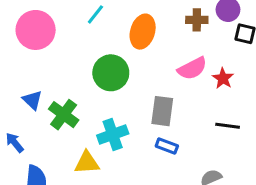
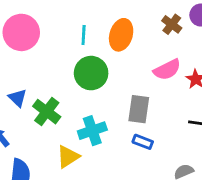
cyan line: (95, 14) -> (84, 35), moved, turned -36
brown cross: (197, 20) -> (172, 24), turned 36
yellow triangle: (87, 163) -> (68, 157), turned -30

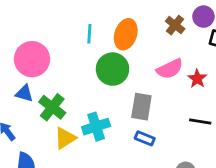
pink circle: (21, 32) -> (32, 59), moved
green circle: (91, 73) -> (113, 69), moved
blue triangle: (18, 98) -> (24, 93), turned -30
yellow triangle: (68, 157) -> (65, 138), moved

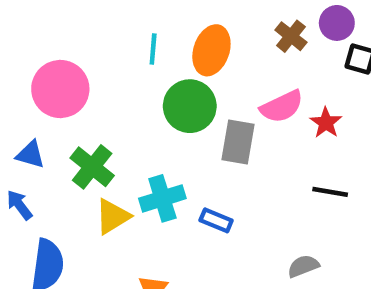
blue triangle: (24, 93) -> (30, 155), moved
gray rectangle: (141, 107) -> (238, 142), moved
blue rectangle: (145, 138) -> (216, 220), moved

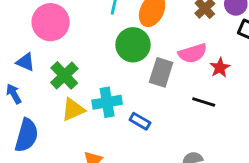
black line: (330, 192) -> (204, 102), moved

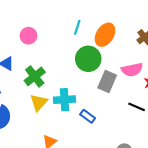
pink circle: (51, 22) -> (28, 36), size x0.6
yellow triangle: (73, 110) -> (39, 102), turned -30

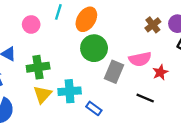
cyan line: (77, 27) -> (58, 12), moved
orange ellipse: (105, 35) -> (86, 19), moved
green cross: (35, 76) -> (38, 67), turned 30

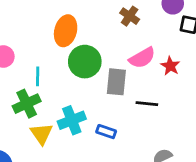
cyan line: (58, 12) -> (38, 76), moved
brown cross: (153, 25) -> (130, 16), moved
black line: (145, 98) -> (147, 104), moved

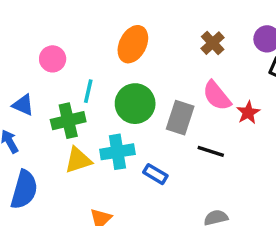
pink semicircle: (142, 58) -> (217, 96), turned 68
green circle: (85, 62) -> (135, 104), moved
yellow triangle: (41, 134) -> (78, 160), turned 35

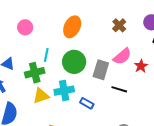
pink circle: (53, 59) -> (25, 27), moved
pink semicircle: (217, 96) -> (122, 56), turned -90

